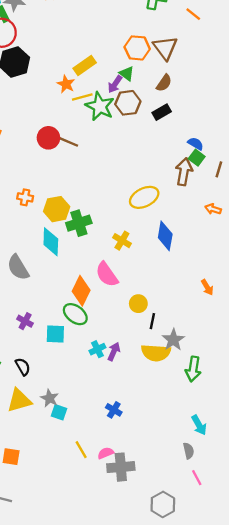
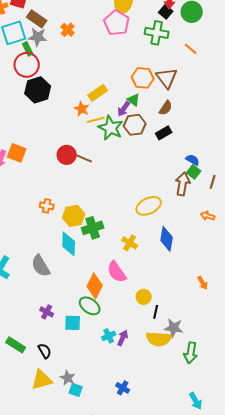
gray star: (173, 340) -> (174, 328), turned -30

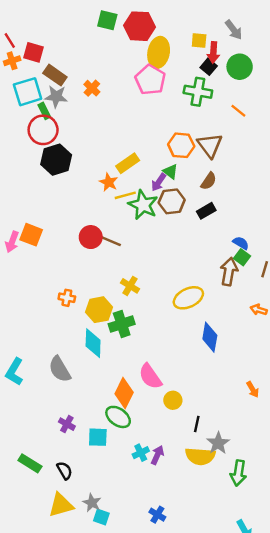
yellow cross: (130, 243) -> (130, 286), moved
yellow circle: (144, 297) -> (173, 400), moved
gray star: (174, 328) -> (218, 443), turned 30

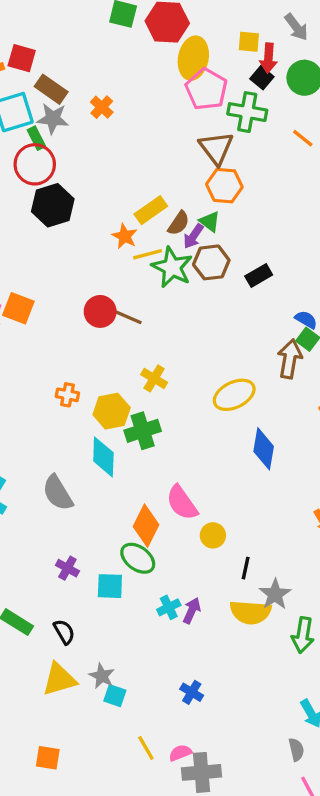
pink pentagon: (150, 80) -> (206, 89), moved
brown triangle: (210, 145) -> (216, 148), moved
brown semicircle: (209, 181) -> (179, 223), moved

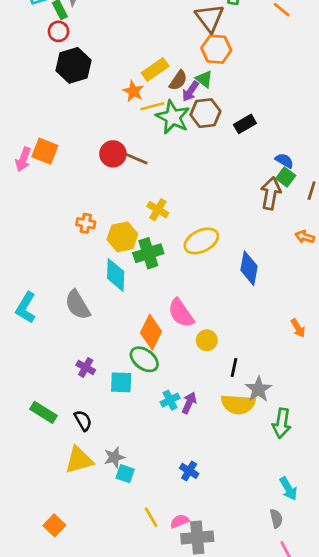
red circle: (35, 164) -> (59, 31), size x0.6
yellow ellipse: (234, 395) -> (201, 241), moved
gray star: (102, 676) -> (114, 457), turned 30
orange square: (48, 758) -> (54, 525), moved, turned 35

